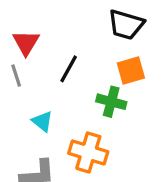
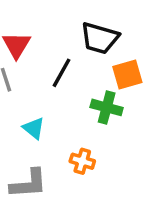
black trapezoid: (126, 25) -> (100, 38), moved
orange cross: (88, 152) -> (82, 161), size x0.6

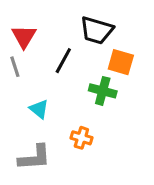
orange square: (127, 75) -> (121, 62), turned 32

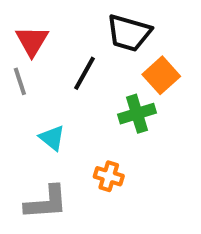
orange square: (121, 62) -> (161, 75), turned 32
green cross: (103, 91) -> (137, 114), turned -32

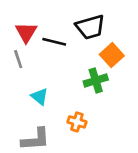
black trapezoid: (129, 33) -> (90, 27), turned -32
black line: (84, 73) -> (54, 42), moved, turned 75

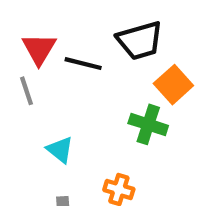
green cross: (96, 80) -> (148, 124), turned 35

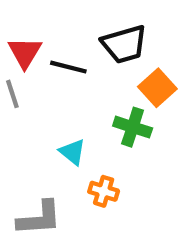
cyan triangle: (60, 150) -> (72, 152), moved

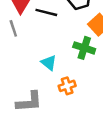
orange cross: (104, 191) -> (67, 86), turned -35

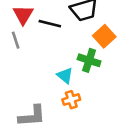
cyan triangle: (49, 63) -> (65, 76), moved

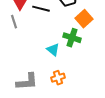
orange cross: (71, 100) -> (58, 78), moved

